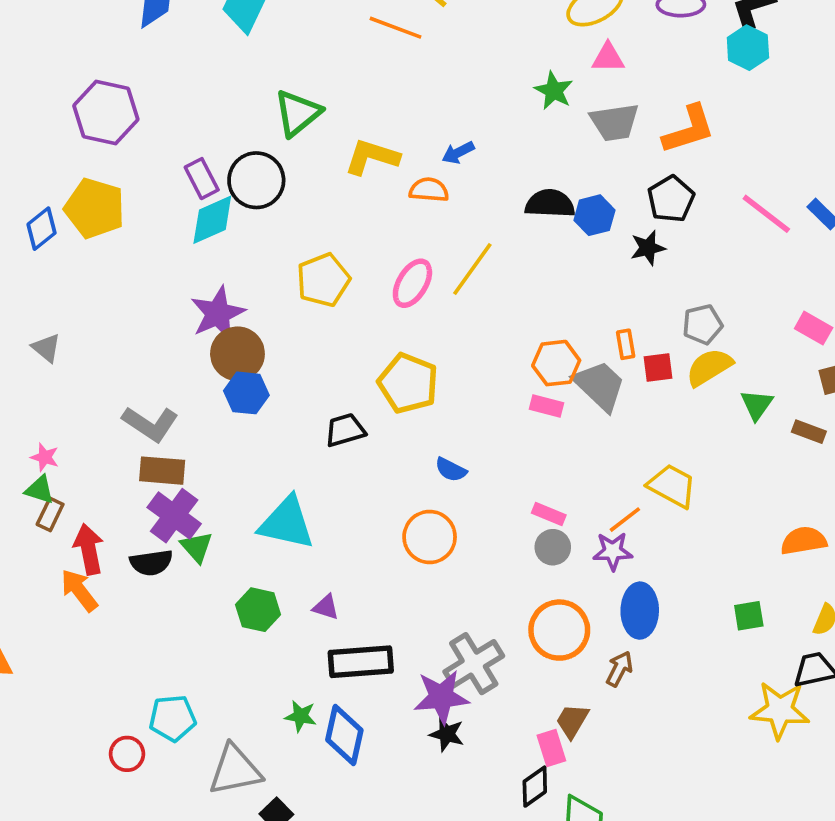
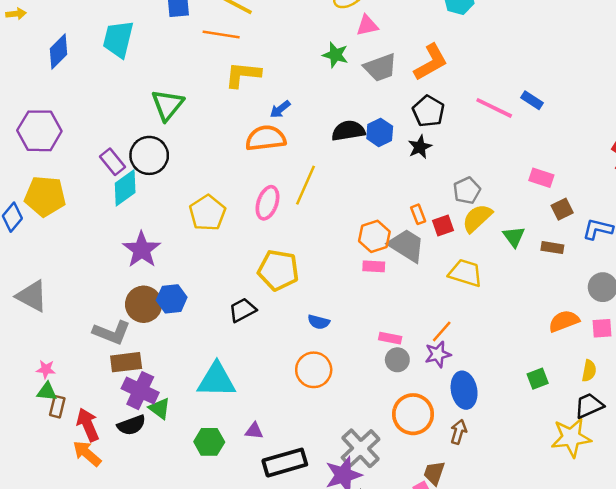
yellow L-shape: (372, 157) -> (243, 75), moved
orange semicircle: (429, 190) -> (266, 138), size x1.5
gray triangle: (46, 348) -> (32, 296), size x1.6
brown circle: (237, 354) -> (144, 304), moved
yellow trapezoid: (672, 486) -> (465, 273), moved

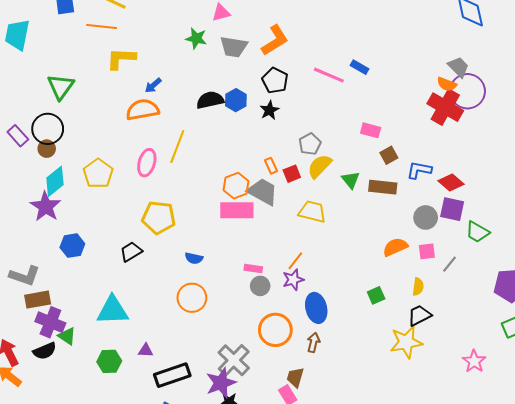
gray trapezoid: (380, 68) -> (234, 47), turned 32
cyan diamond: (125, 188) -> (55, 181), moved
brown rectangle: (552, 248) -> (383, 187), size x1.5
pink rectangle: (374, 266) -> (237, 210), size x1.8
brown circle: (144, 304) -> (47, 149), moved, size x0.6

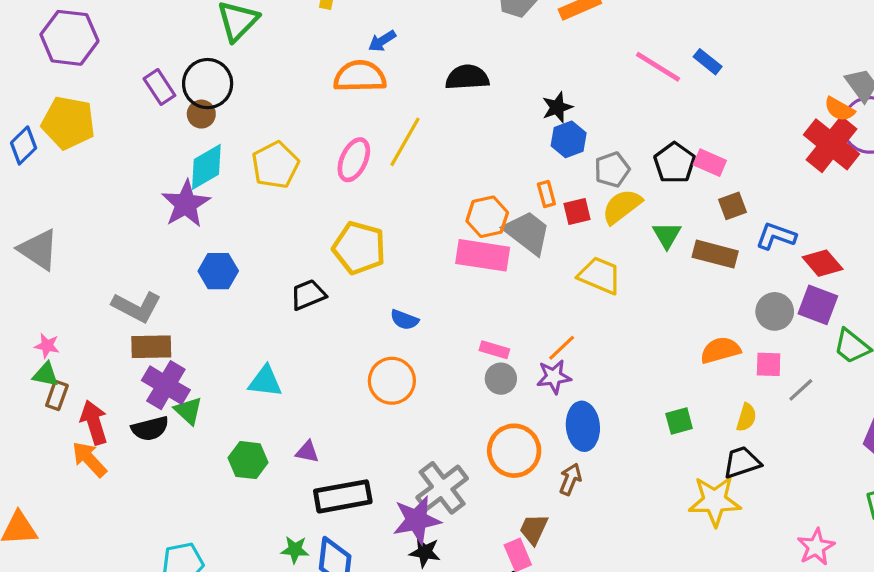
black pentagon: (275, 80) -> (675, 163), moved
blue hexagon: (236, 100) -> (569, 139), moved
cyan triangle: (112, 310) -> (265, 381), size x0.7

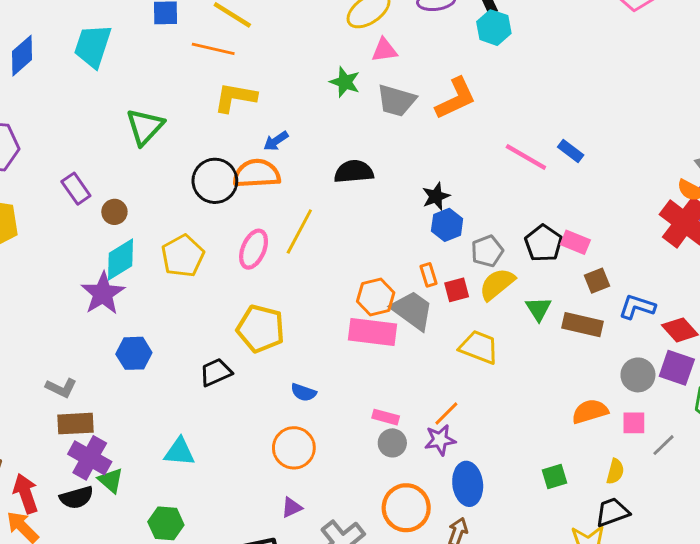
black circle: (208, 84) -> (215, 181), moved
gray L-shape: (137, 307) -> (61, 388), size x0.7
purple triangle: (307, 452) -> (292, 507), moved, turned -35

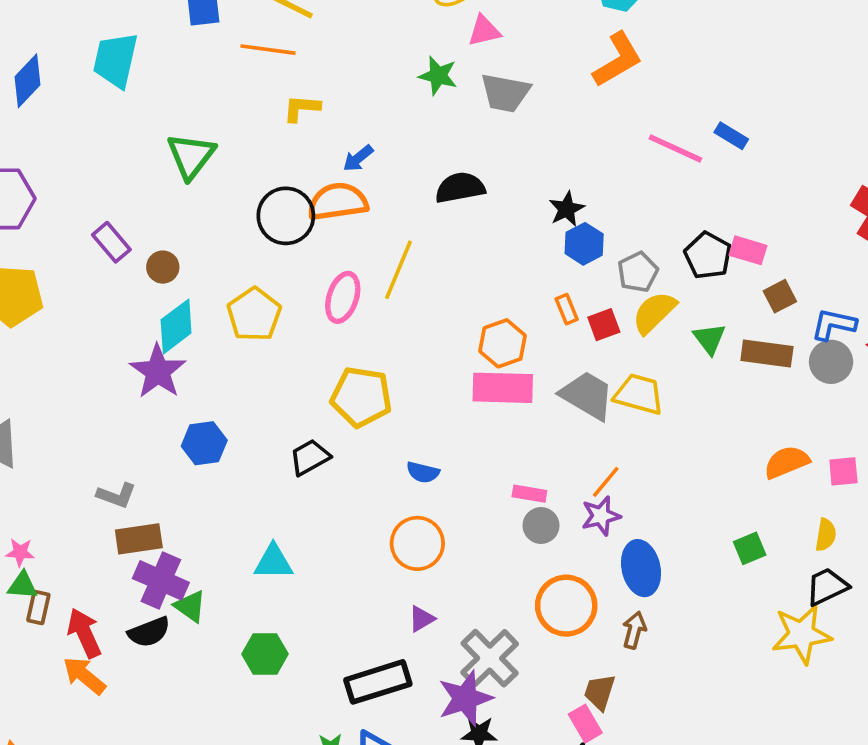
yellow L-shape: (235, 97) -> (302, 108), size x0.7
orange L-shape: (456, 98) -> (618, 60), moved
gray trapezoid: (412, 310) -> (587, 395), moved
gray circle: (638, 375) -> (831, 362), moved

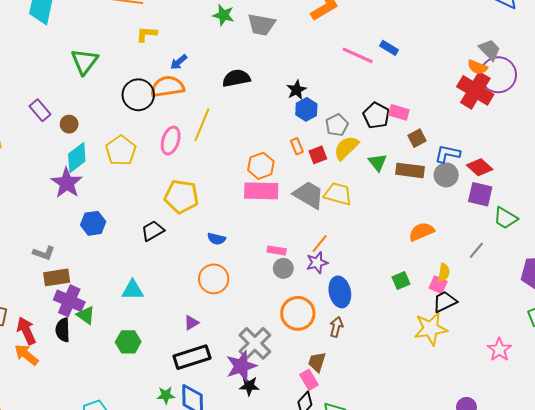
pink square: (843, 471) -> (438, 285), moved, turned 30
purple triangle: (422, 619) -> (191, 323), moved
black semicircle: (149, 632) -> (63, 330), turned 110

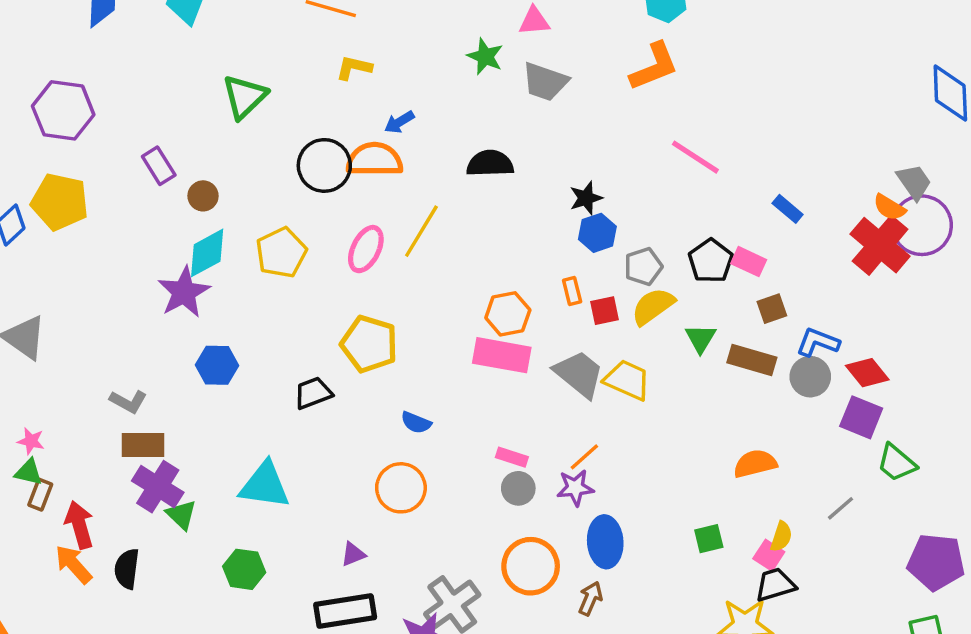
blue rectangle: (389, 48) -> (788, 209), moved
cyan triangle: (133, 290) -> (265, 485), size x1.4
black semicircle: (63, 330) -> (127, 569), moved

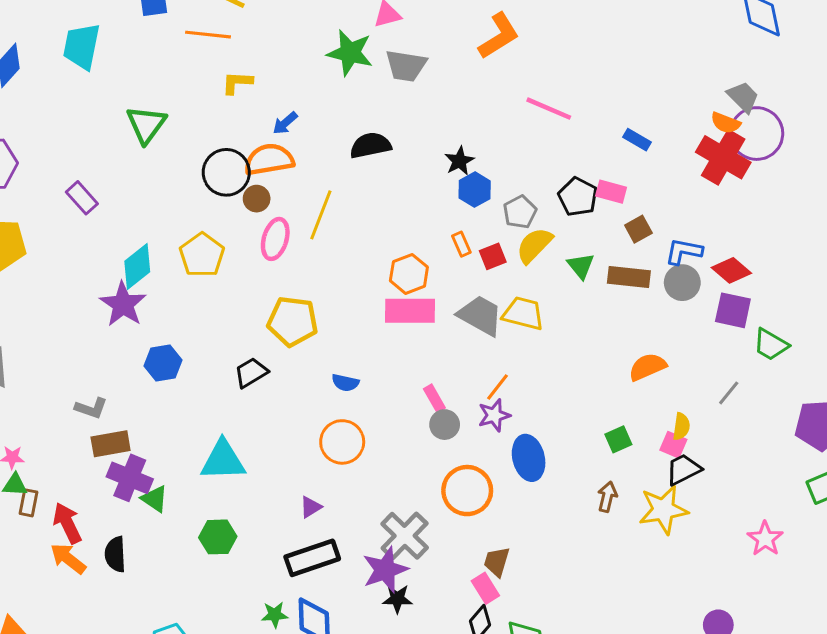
green star: (485, 56) -> (350, 53), size x1.4
brown circle: (203, 196) -> (257, 199), moved
pink rectangle: (512, 457) -> (434, 398), turned 52
brown arrow: (590, 598) -> (607, 497), moved

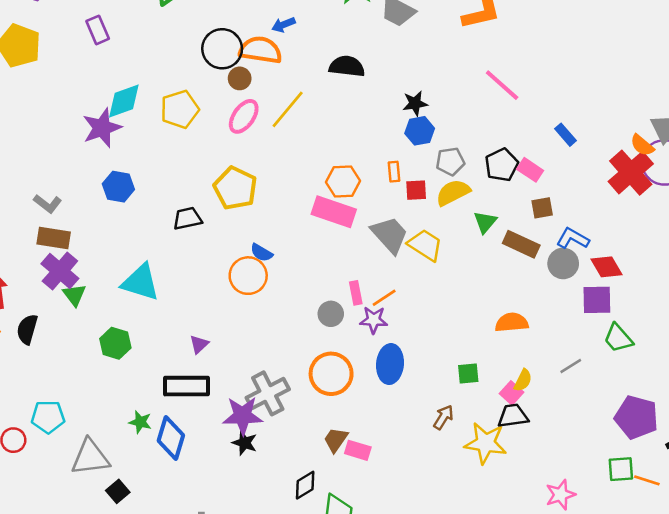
purple square: (733, 310) -> (597, 300), turned -32
pink rectangle: (434, 398) -> (356, 293), moved
orange circle: (342, 442) -> (248, 276), moved
purple triangle: (311, 507) -> (199, 344), turned -30
pink rectangle: (485, 588) -> (358, 450), moved, turned -60

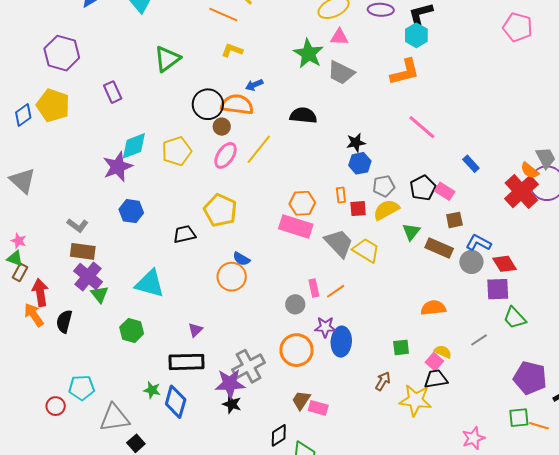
purple star: (374, 320) -> (325, 327), moved
yellow semicircle: (523, 380) -> (443, 352), turned -90

